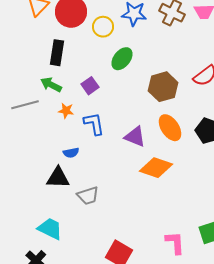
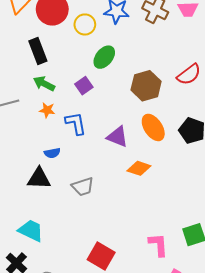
black rectangle: (57, 53) -> (38, 51), turned -30
green arrow: (51, 85) -> (44, 84), moved
purple square: (90, 86) -> (84, 86), moved
orange diamond: (156, 168) -> (139, 168), size x0.7
gray trapezoid: (88, 196) -> (83, 187), moved

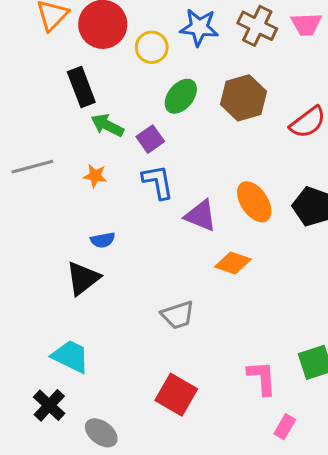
green arrow: (44, 84) -> (107, 125), moved
brown hexagon: (146, 86) -> (244, 98), moved
blue L-shape: (76, 123) -> (158, 182), moved
black triangle: (39, 178) -> (83, 278), turned -40
gray trapezoid: (83, 187) -> (178, 315), moved

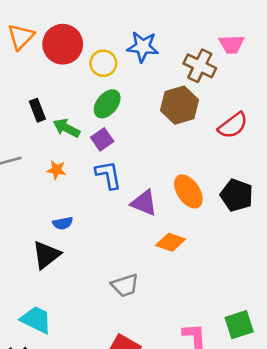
brown cross: (257, 26) -> (200, 66), moved
black rectangle: (81, 87) -> (37, 110), moved, size x0.7
green ellipse: (181, 96) -> (107, 104), moved

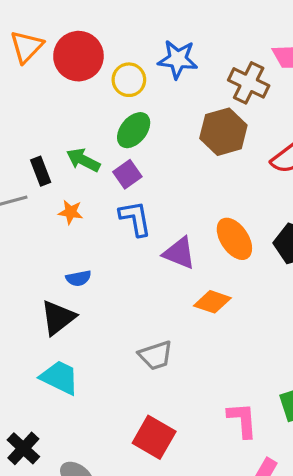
black rectangle: (37, 110) -> (41, 171), moved
cyan trapezoid: (36, 320) -> (60, 377), moved

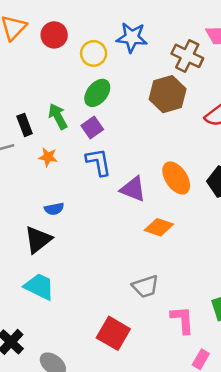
red circle: (78, 56) -> (54, 35), size x0.7
green arrow: (83, 160) -> (58, 116), turned 35
gray trapezoid: (156, 355) -> (145, 286), moved

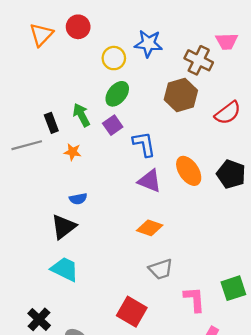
red circle: (54, 35) -> (78, 27), moved
blue L-shape: (99, 162) -> (144, 144), moved
orange diamond: (159, 227) -> (150, 228), moved

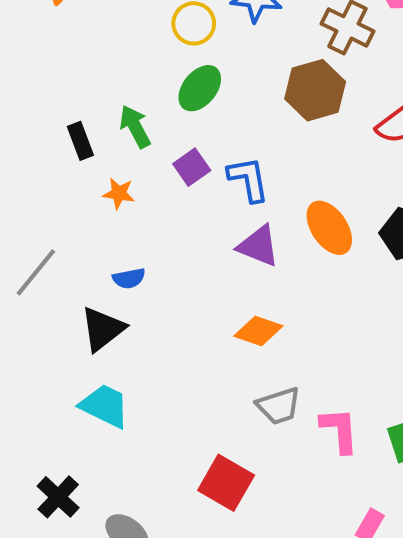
purple square: (113, 125) -> (192, 167), moved
gray line: (27, 145) -> (36, 272), moved, turned -36
pink L-shape: (194, 299) -> (339, 430), moved

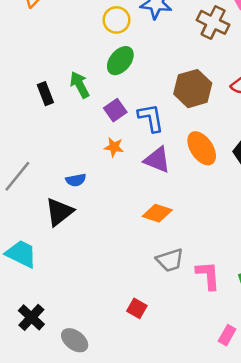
brown hexagon: (315, 90) -> (193, 89), moved
orange star: (119, 193) -> (114, 147), moved
cyan trapezoid: (105, 406) -> (21, 254), moved
red square: (226, 483) -> (137, 308), size x0.6

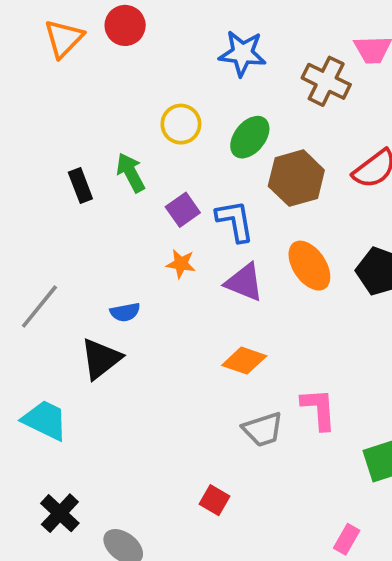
yellow circle: (117, 20) -> (181, 124), moved
green ellipse: (120, 61) -> (250, 137), moved
pink L-shape: (208, 275) -> (319, 409), moved

